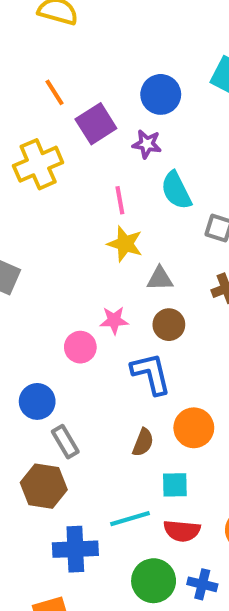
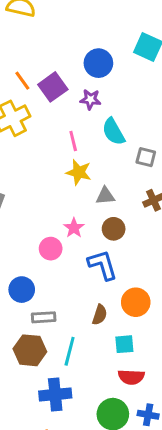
orange line: (55, 92) -> (22, 81), moved
pink star: (114, 320) -> (74, 228), turned -30
gray rectangle: (65, 442) -> (44, 317), turned -60
cyan line: (130, 519) -> (70, 351), moved, turned -56

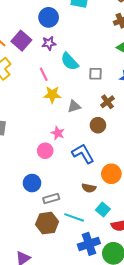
brown circle: (114, 229) -> (98, 125), moved
brown semicircle: (100, 315) -> (89, 188), turned 96
cyan square: (124, 344) -> (103, 209), moved, turned -32
cyan line: (70, 351) -> (74, 217), turned -72
blue cross: (55, 395) -> (89, 244), moved

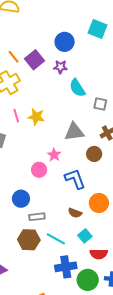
pink line: (44, 74) -> (16, 116), moved
yellow star: (52, 95) -> (36, 117), moved
gray triangle: (74, 106) -> (74, 132), size x1.5

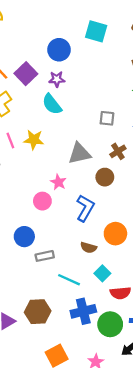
cyan semicircle: (77, 88) -> (52, 104), moved
blue L-shape: (75, 179) -> (85, 208), turned 55
brown hexagon: (29, 240) -> (38, 312), moved

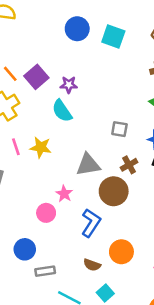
blue circle: (59, 50) -> (77, 29), moved
brown circle: (105, 177) -> (114, 191), size x1.5

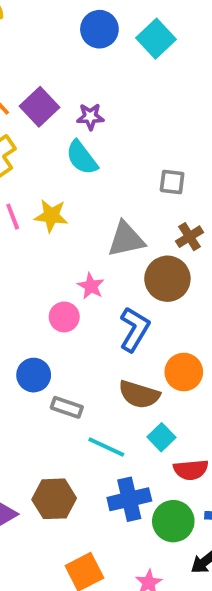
cyan square: (113, 36) -> (156, 39), turned 30
brown semicircle: (92, 265) -> (139, 394), size x1.5
gray rectangle: (45, 271) -> (67, 407), turned 30

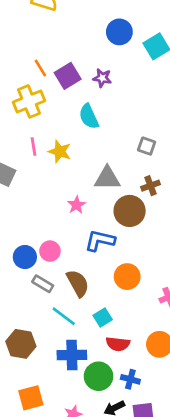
purple star: (90, 117) -> (102, 78), moved
pink circle: (64, 317) -> (50, 251), moved
blue L-shape: (134, 329) -> (100, 240), turned -120
brown semicircle: (139, 394) -> (78, 283), moved, turned -148

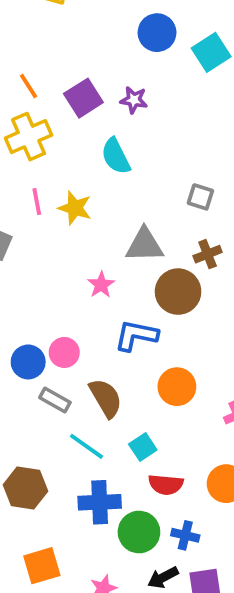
orange line: (40, 68) -> (28, 86), moved

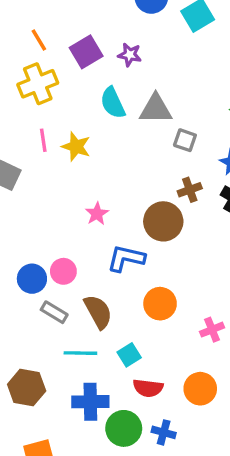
gray triangle: (144, 245) -> (156, 109), moved
cyan line: (87, 446) -> (80, 353), turned -36

